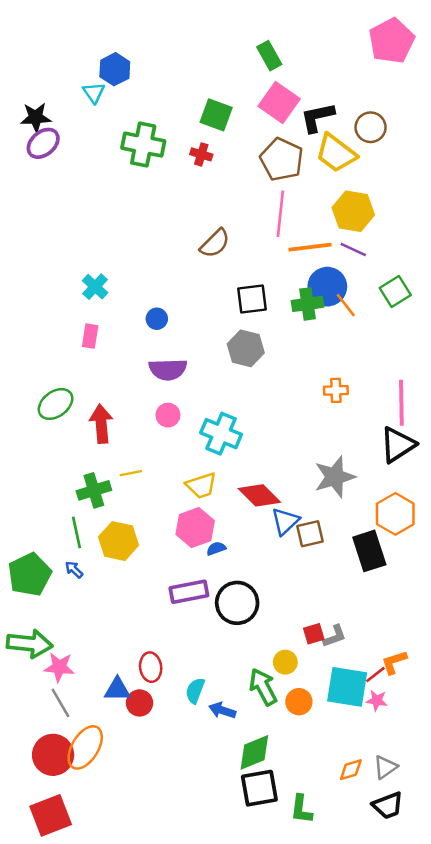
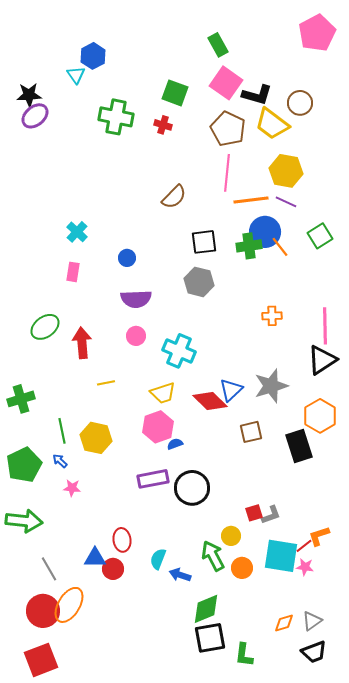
black L-shape: (317, 117) -> (257, 95), turned -152
green cross: (94, 490) -> (21, 399), moved
blue triangle: (285, 521) -> (231, 390), moved
pink star: (59, 667) -> (72, 488), moved, size x0.7

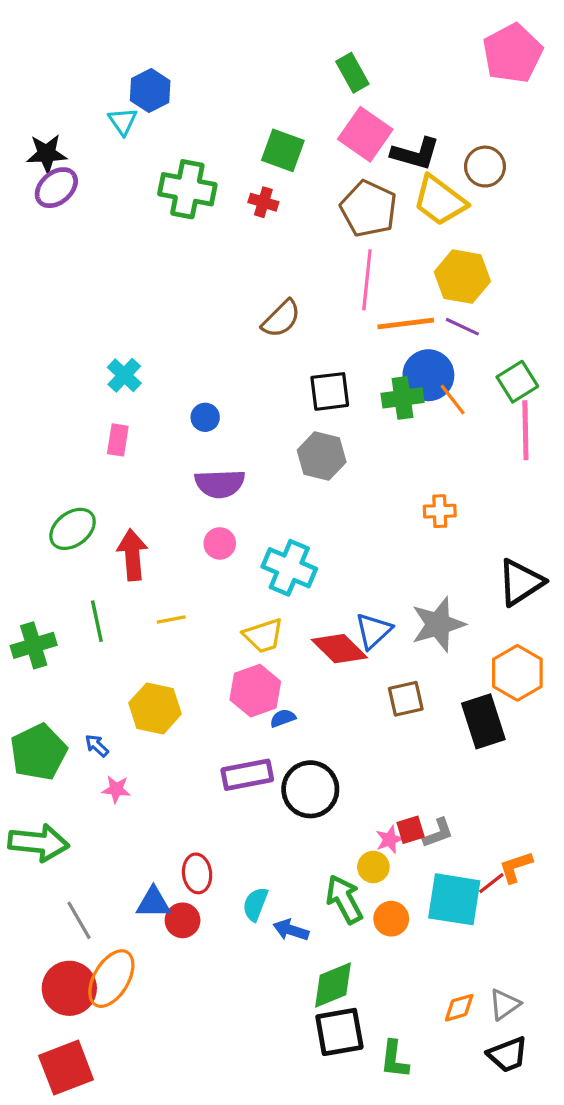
pink line: (325, 326) -> (525, 430), moved
green line: (62, 431) -> (97, 621), moved
pink star: (305, 567) -> (390, 839), moved, turned -30

